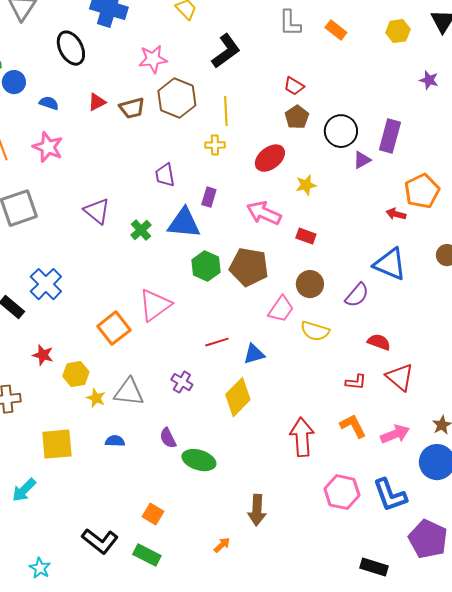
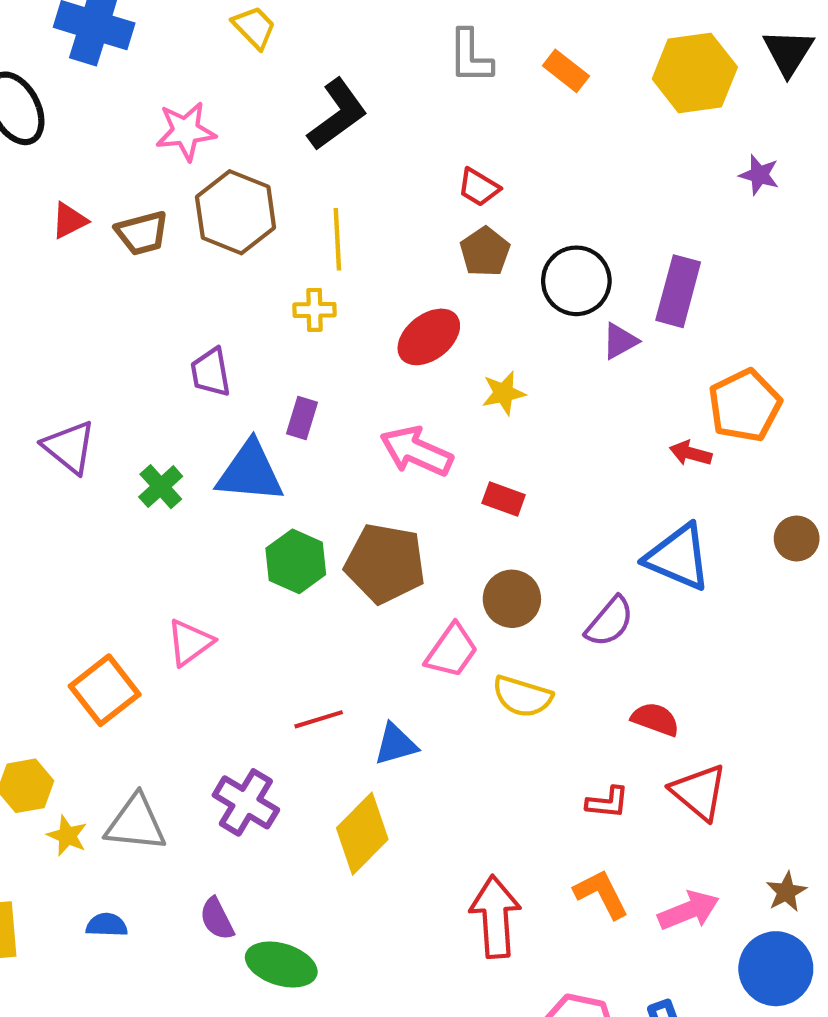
yellow hexagon: (398, 31) -> (695, 73), size x1.6
pink triangle: (155, 305) -> (190, 642), size x0.7
purple cross: (182, 382) -> (246, 802), size x1.4

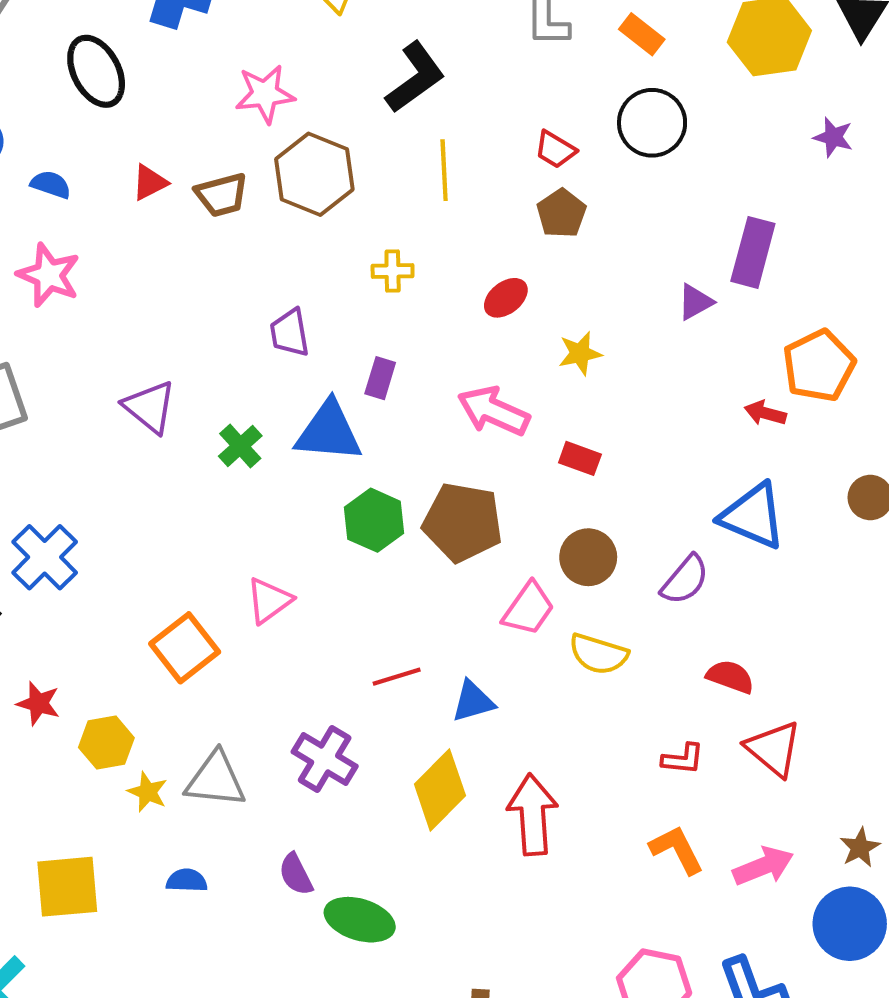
yellow line: (337, 239) -> (444, 170), moved
black circle: (576, 281) -> (652, 123), moved
red ellipse: (429, 337) -> (506, 298), size x0.7
red arrow: (495, 917) -> (533, 815), moved

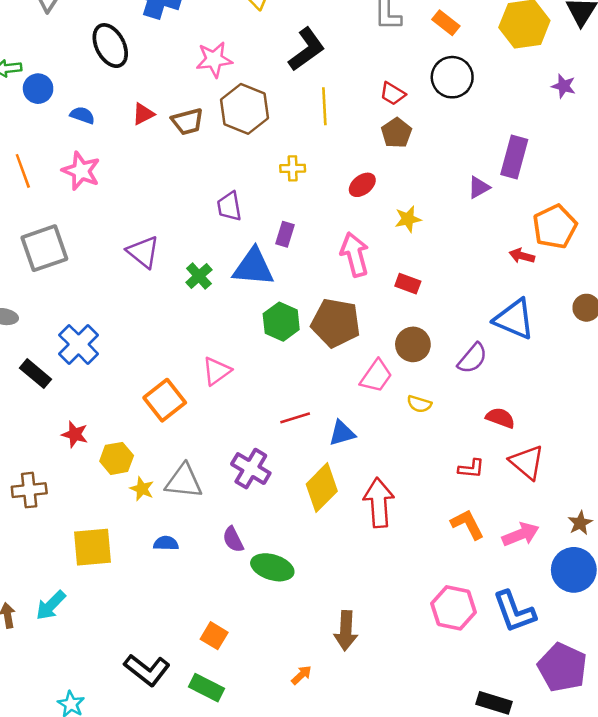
pink arrow: (493, 411) -> (355, 255), turned 51
yellow semicircle: (599, 654) -> (419, 404), size x0.7

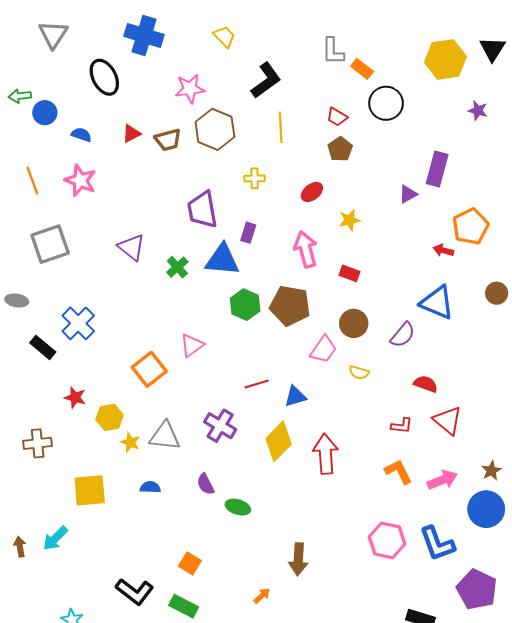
orange rectangle: (446, 23) -> (362, 69), moved
purple trapezoid: (229, 206) -> (202, 210), size x1.5
green ellipse: (272, 567) -> (238, 507), size x0.7

